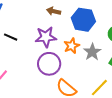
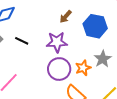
brown arrow: (54, 11) -> (66, 17), turned -64
orange star: (72, 46) -> (83, 68), moved

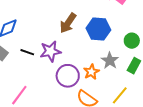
brown arrow: (66, 17) -> (68, 23), size x1.5
purple star: (57, 42) -> (50, 51), moved

